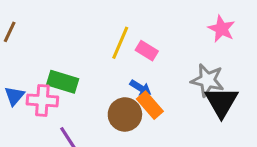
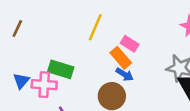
yellow line: (120, 43) -> (95, 27), moved
orange rectangle: (150, 105) -> (121, 58), moved

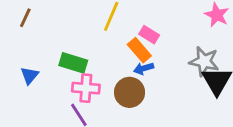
blue arrow: (125, 74) -> (144, 68), turned 132
pink cross: (44, 85) -> (86, 88), moved

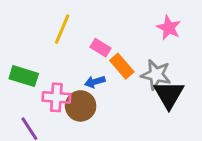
orange rectangle: (139, 50) -> (122, 66), moved
pink cross: (86, 88) -> (56, 97), moved

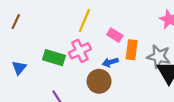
orange rectangle: (122, 66) -> (132, 50), turned 48
pink cross: (56, 97) -> (80, 51), moved, turned -30

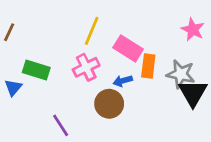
pink rectangle: (115, 35) -> (128, 48), size x1.5
green rectangle: (54, 58) -> (36, 70), moved

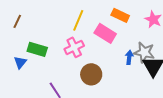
orange rectangle: (148, 66) -> (120, 15), moved, turned -72
blue arrow: (123, 81) -> (129, 57), moved, turned 112

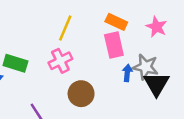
pink rectangle: (105, 33) -> (114, 45), moved, turned 45

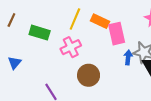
orange rectangle: (116, 22) -> (100, 21), moved
green rectangle: (15, 63) -> (40, 33), moved

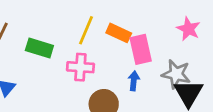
pink cross: (71, 47) -> (80, 67), turned 30
blue arrow: (128, 58) -> (134, 81), moved

